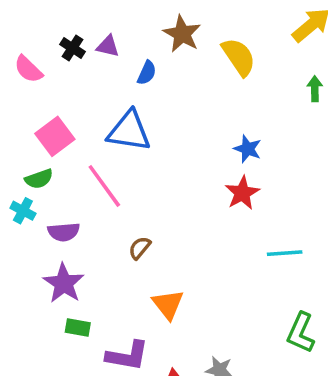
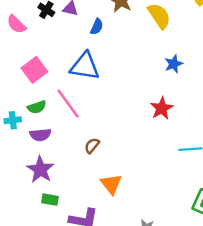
blue star: (248, 149) -> (174, 64), moved, turned 30
green semicircle: (39, 179) -> (37, 107), moved
cyan cross: (23, 211) -> (13, 120), turned -35

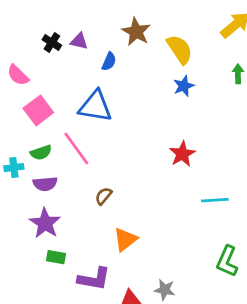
pink semicircle: (16, 24) -> (18, 75), moved
blue star: (174, 64) -> (184, 86), moved
orange triangle: (111, 184) -> (125, 239), turned 30

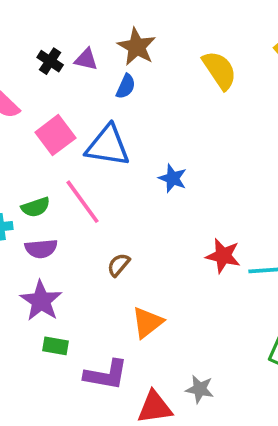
brown star: (136, 32) -> (137, 47), moved
blue star: (184, 86) -> (173, 178), moved, turned -30
pink square: (38, 110) -> (55, 135), moved
red star: (182, 154) -> (223, 256), moved, turned -30

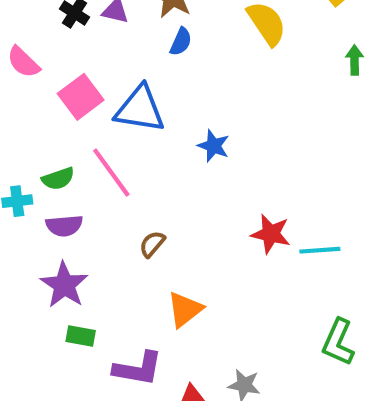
blue semicircle: (126, 86) -> (181, 42), moved

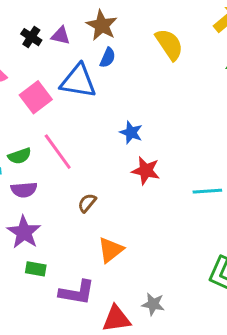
blue triangle: (140, 109) -> (78, 81), moved
red star: (271, 234) -> (146, 171), moved
cyan line: (320, 250) -> (207, 191), moved

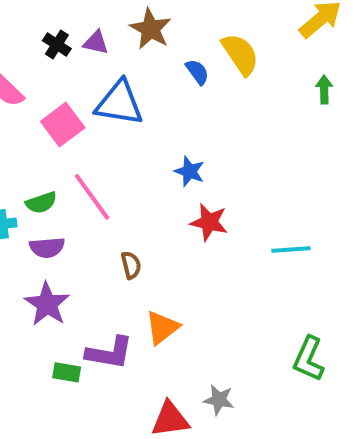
blue semicircle: (108, 58) -> (197, 72), moved, turned -60
brown semicircle: (87, 203) -> (131, 265), turned 126
green rectangle: (36, 269) -> (67, 372), moved
purple L-shape: (77, 292) -> (110, 353), moved

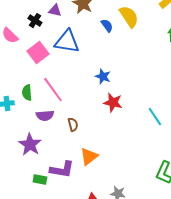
black cross: (57, 45) -> (35, 21), moved
green semicircle: (41, 203) -> (27, 93), turned 105
purple semicircle: (47, 248) -> (45, 116), moved
cyan line: (291, 249) -> (155, 117), turned 60

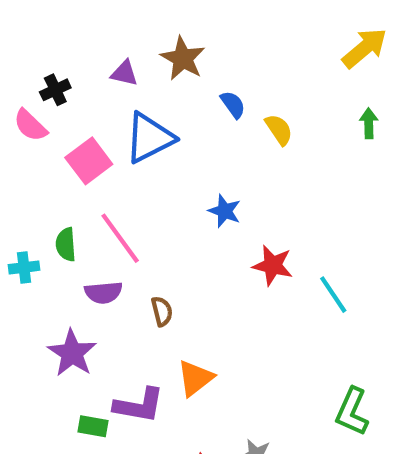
yellow semicircle: (129, 17) -> (279, 130), moved, size x0.7
black cross: (35, 21) -> (55, 90), moved, turned 32
blue triangle: (67, 42) -> (149, 138), turned -36
red star: (113, 103) -> (273, 265), moved

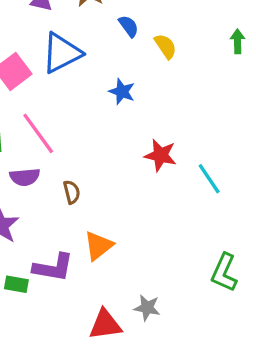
blue star: (225, 211) -> (122, 92), moved

